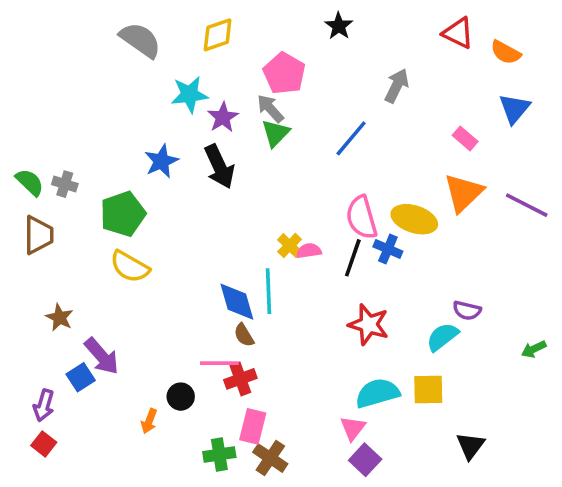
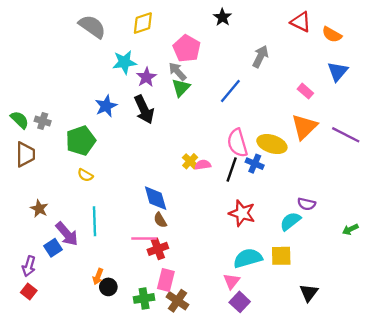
yellow semicircle: (130, 267) -> (85, 175), size x0.6
cyan line: (269, 291) -> (94, 221), moved
black circle: (181, 397) -> (108, 287), moved

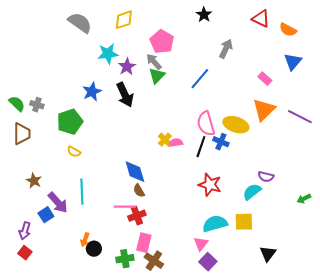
black star: (222, 17) -> (204, 15), moved

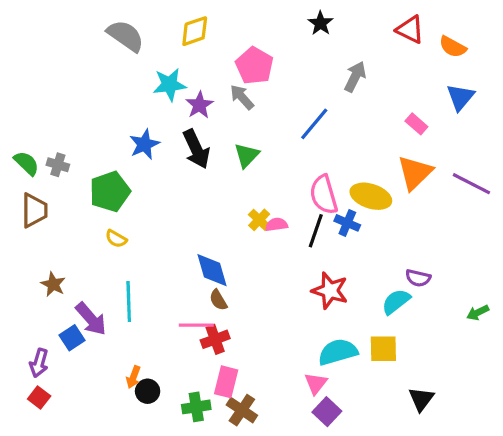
green triangle: (157, 76) -> (247, 155), moved

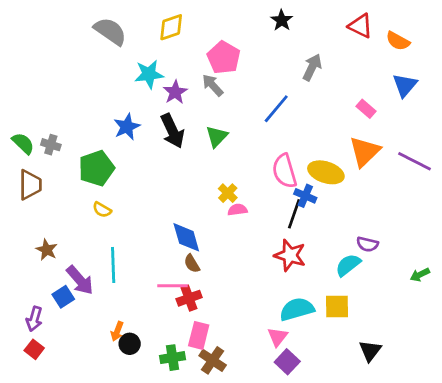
pink semicircle: (276, 225) -> (237, 210), moved
black line: (316, 231) -> (294, 214), moved

